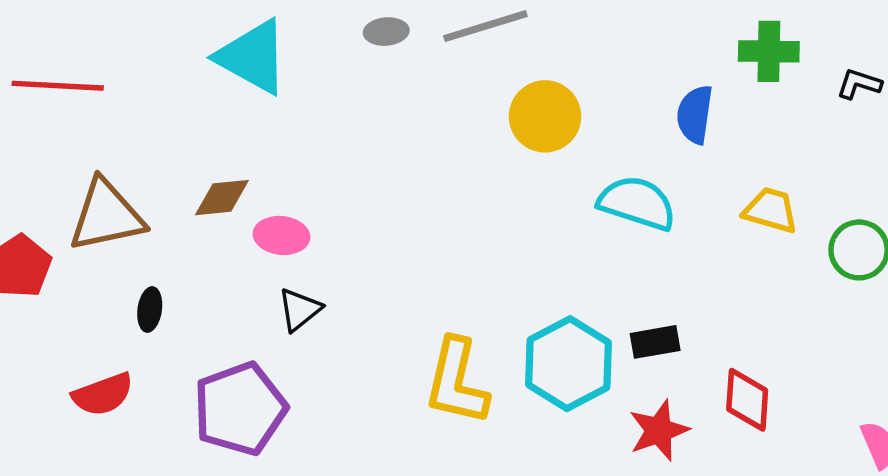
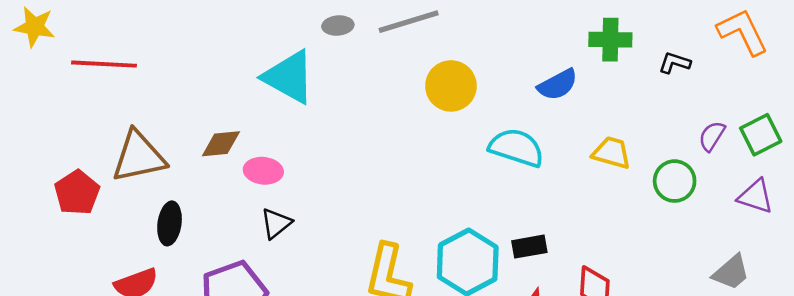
cyan triangle: (253, 57) -> (289, 77), moved
blue semicircle: (695, 115) -> (558, 85), turned -126
black ellipse: (150, 309) -> (170, 223), size x1.4

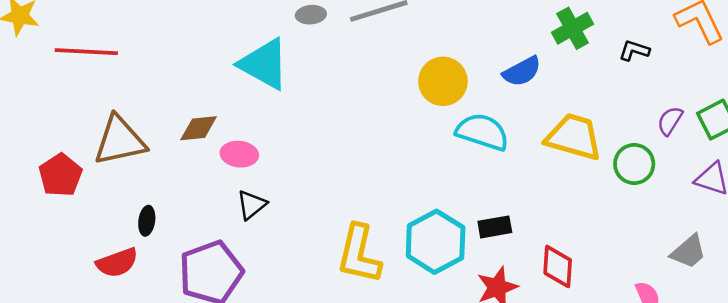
green cross: (610, 40) -> (573, 28), turned -30
yellow circle: (451, 86) -> (443, 81), moved
yellow trapezoid: (612, 153) -> (574, 137), size x1.5
black ellipse: (170, 223) -> (147, 221), moved, size x0.7

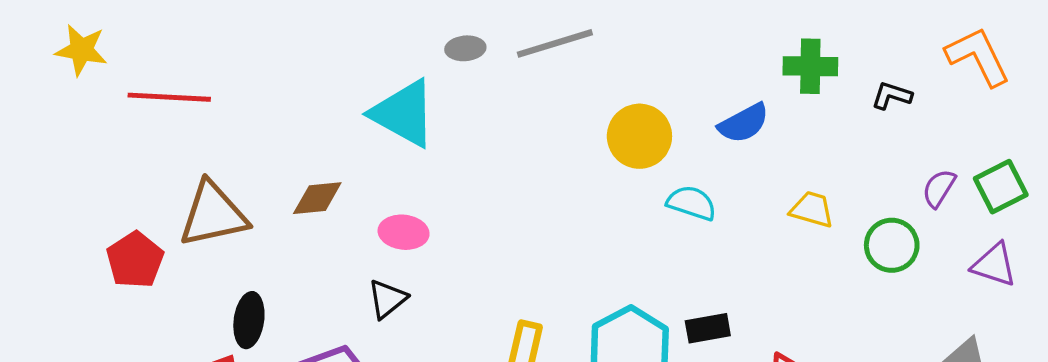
green cross: (573, 28) -> (810, 66), turned 30
cyan semicircle: (482, 132) -> (692, 203), size x0.7
yellow trapezoid: (574, 137) -> (812, 209), size x0.6
pink ellipse: (239, 154) -> (404, 232), moved
black ellipse: (147, 221) -> (249, 320), size x1.4

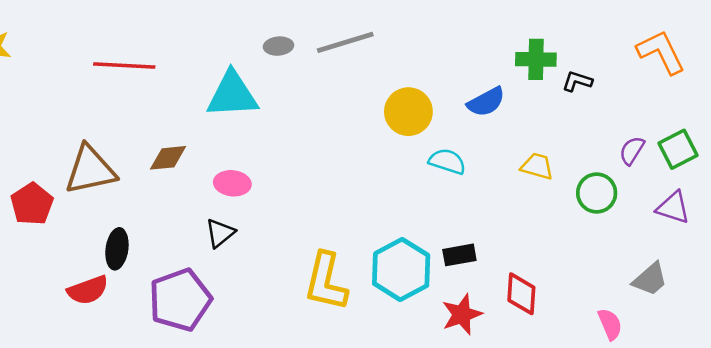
black L-shape: (892, 96) -> (577, 81), moved
red line: (169, 97) -> (124, 65), moved
cyan triangle: (404, 113) -> (232, 95), turned -32

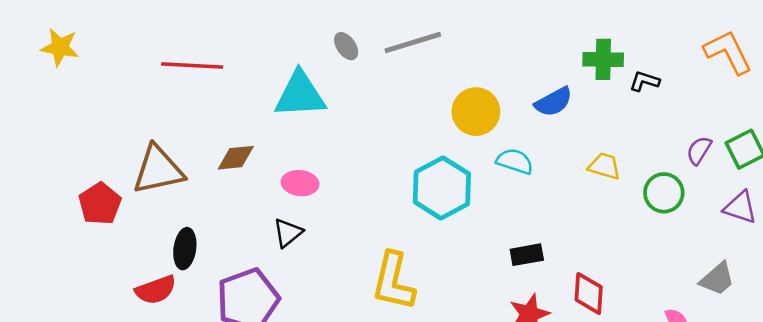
gray ellipse: (278, 46) -> (346, 46), turned 60
cyan hexagon: (401, 269) -> (442, 188), moved

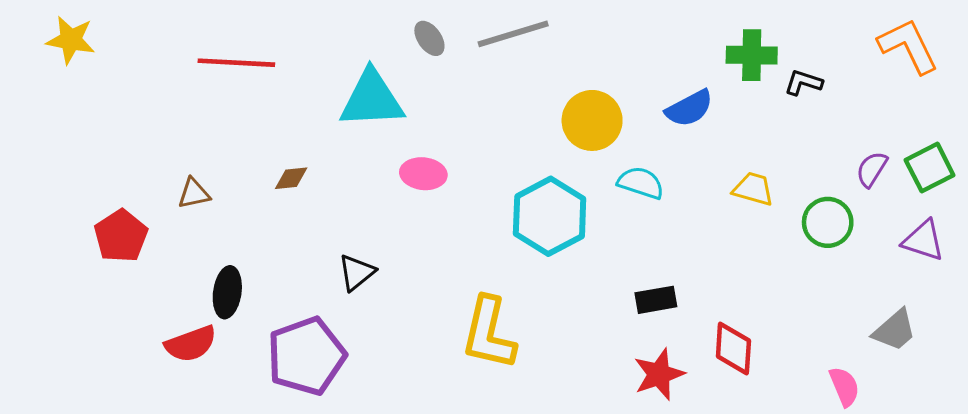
brown diamond: (236, 158) -> (291, 178), size x0.7
brown triangle: (158, 170) -> (194, 193), size x0.5
pink ellipse: (300, 183) -> (423, 174), moved

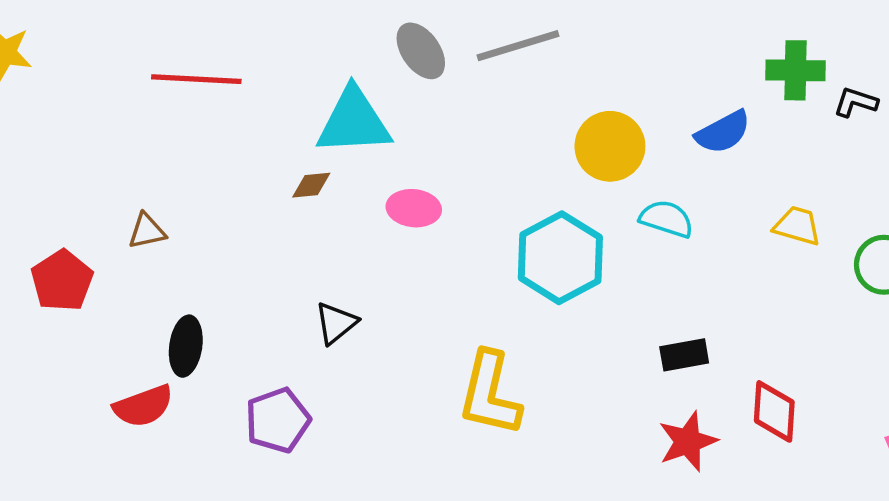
gray ellipse: (429, 38) -> (421, 51), size x1.4
brown diamond: (291, 178) -> (311, 185), moved
purple pentagon: (306, 356) -> (278, 420), size x0.7

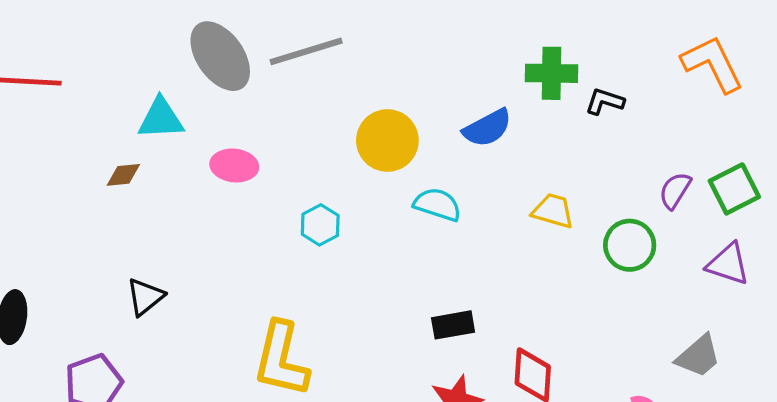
gray ellipse: (421, 51) -> (220, 56), size x1.4
cyan triangle: (354, 122) -> (161, 119), size x0.7
pink ellipse: (414, 208) -> (234, 165), moved
cyan hexagon: (560, 258) -> (320, 225), moved, size x0.5

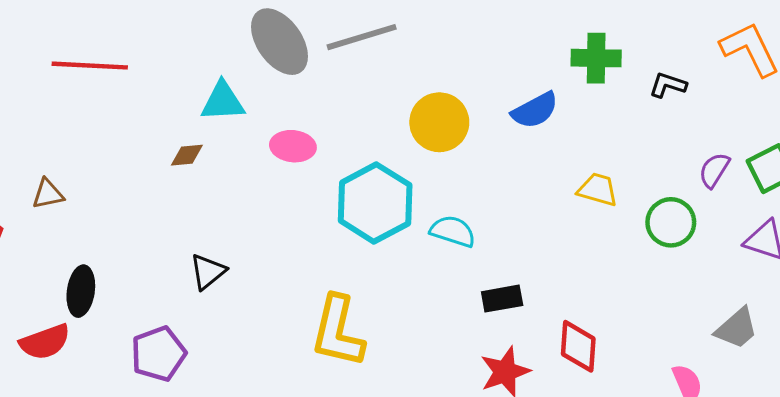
black L-shape: (605, 101) -> (668, 85), moved
cyan semicircle: (437, 205) -> (453, 231), moved
cyan hexagon: (320, 225) -> (375, 203), size x2.0

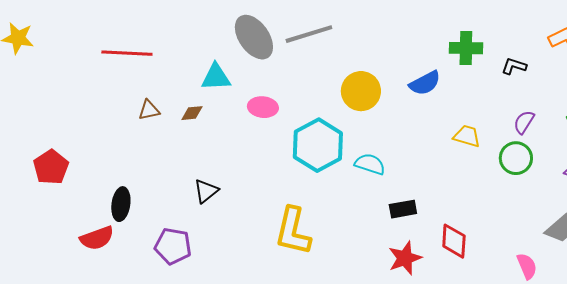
purple semicircle: (714, 170) -> (524, 122), moved
brown triangle: (48, 194) -> (149, 110), moved
purple pentagon: (158, 354) -> (173, 246), turned 30

